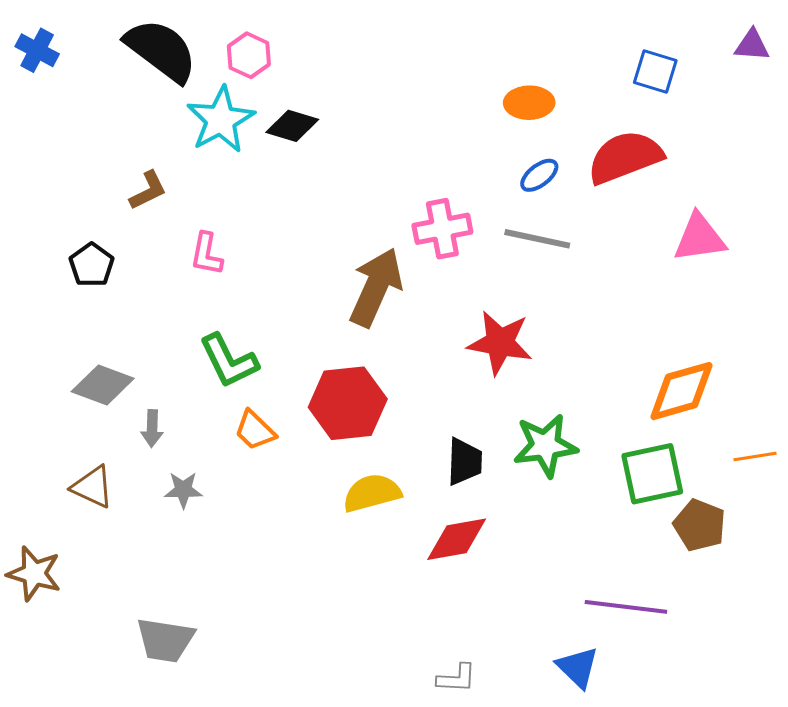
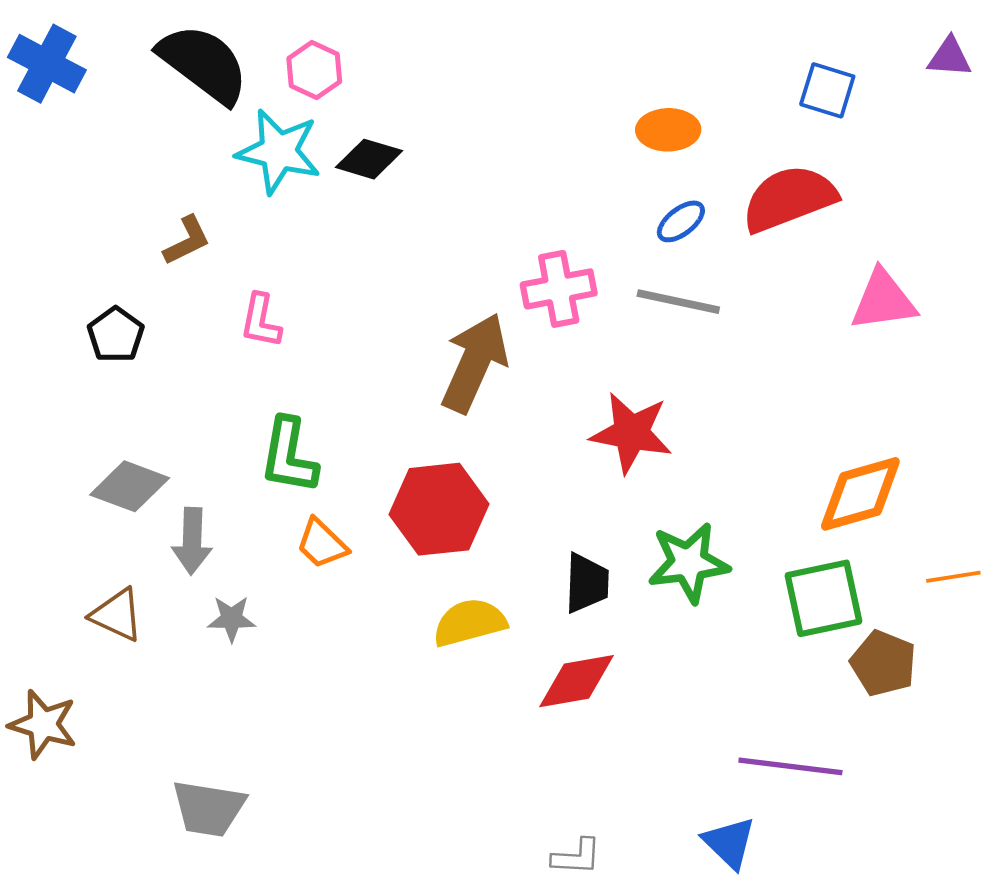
blue cross: (37, 50) -> (47, 64), size x1.4
cyan star: (221, 120) -> (279, 151), turned -30
green L-shape: (229, 361) -> (289, 456), turned 36
gray arrow: (152, 428) -> (192, 541), size x1.4

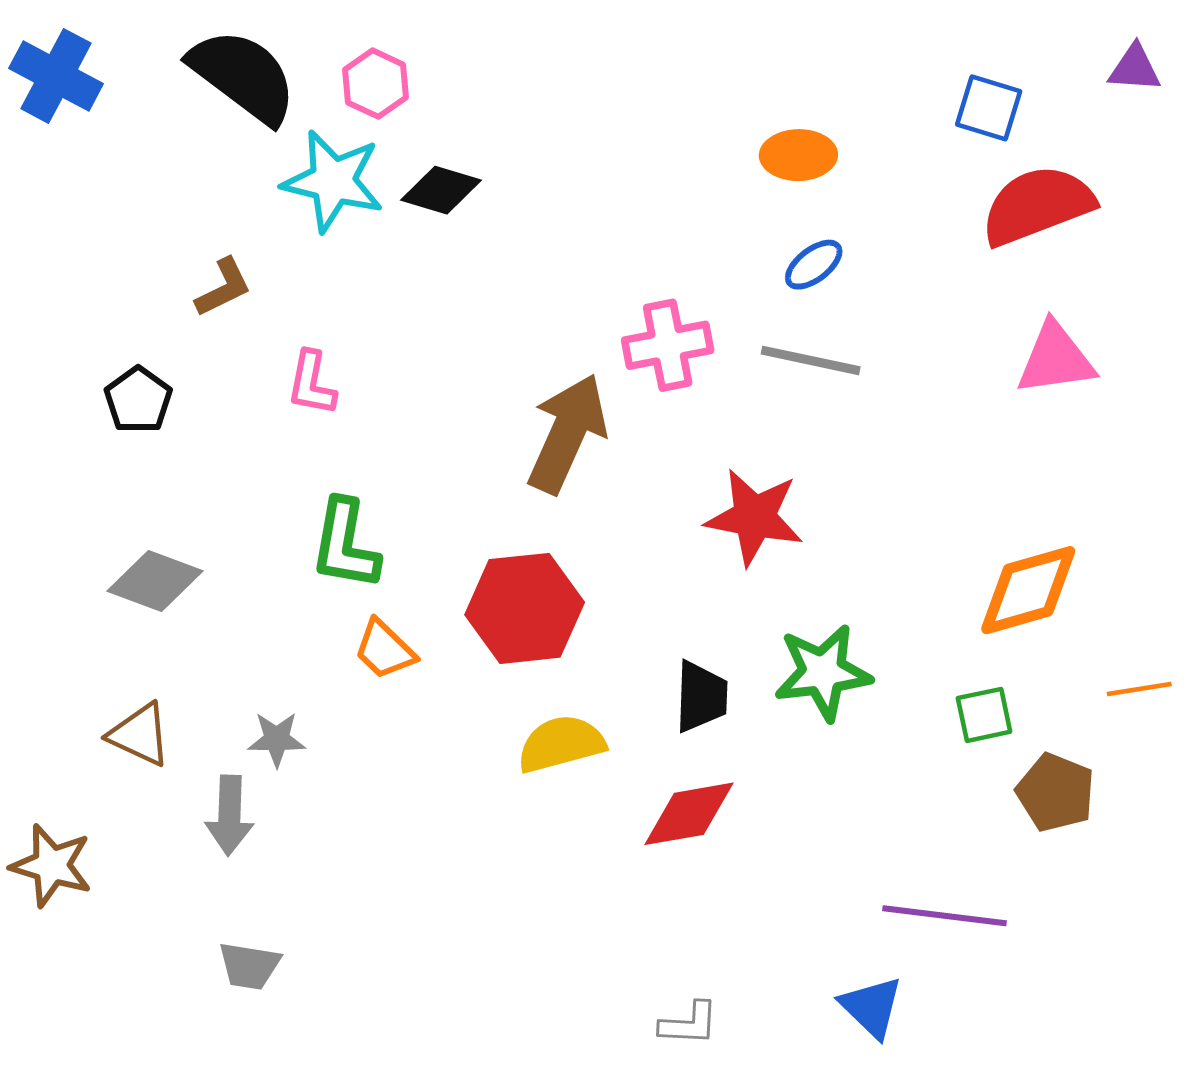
red semicircle: (789, 199) -> (1037, 205), moved
gray arrow: (192, 541) -> (229, 815), moved
green square: (823, 598) -> (984, 715), size x0.6
gray trapezoid: (209, 808) -> (249, 966), size x0.7

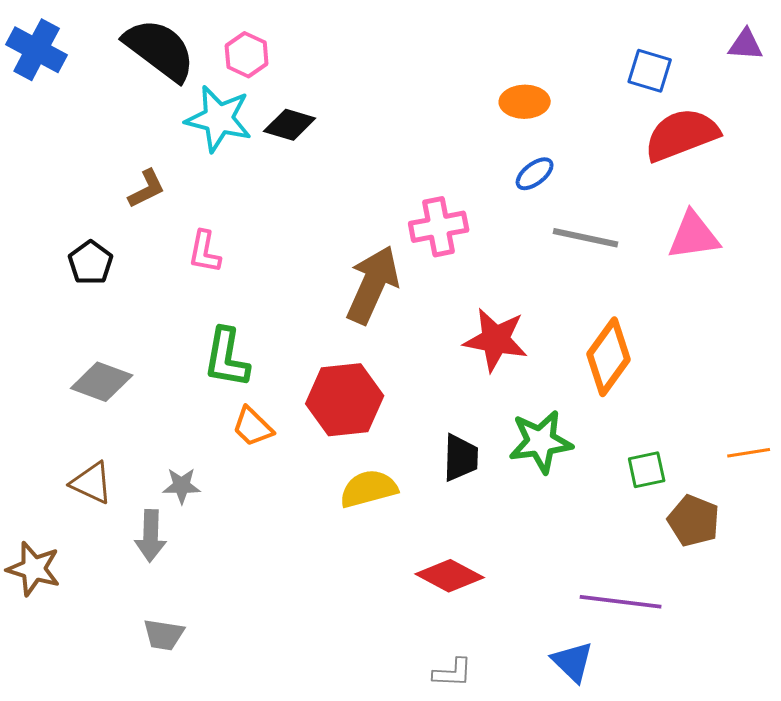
gray line: (811, 360) -> (586, 238), moved
orange diamond: (1028, 590) -> (609, 357), moved, turned -38
red diamond: (689, 814) -> (450, 576), moved, turned 38

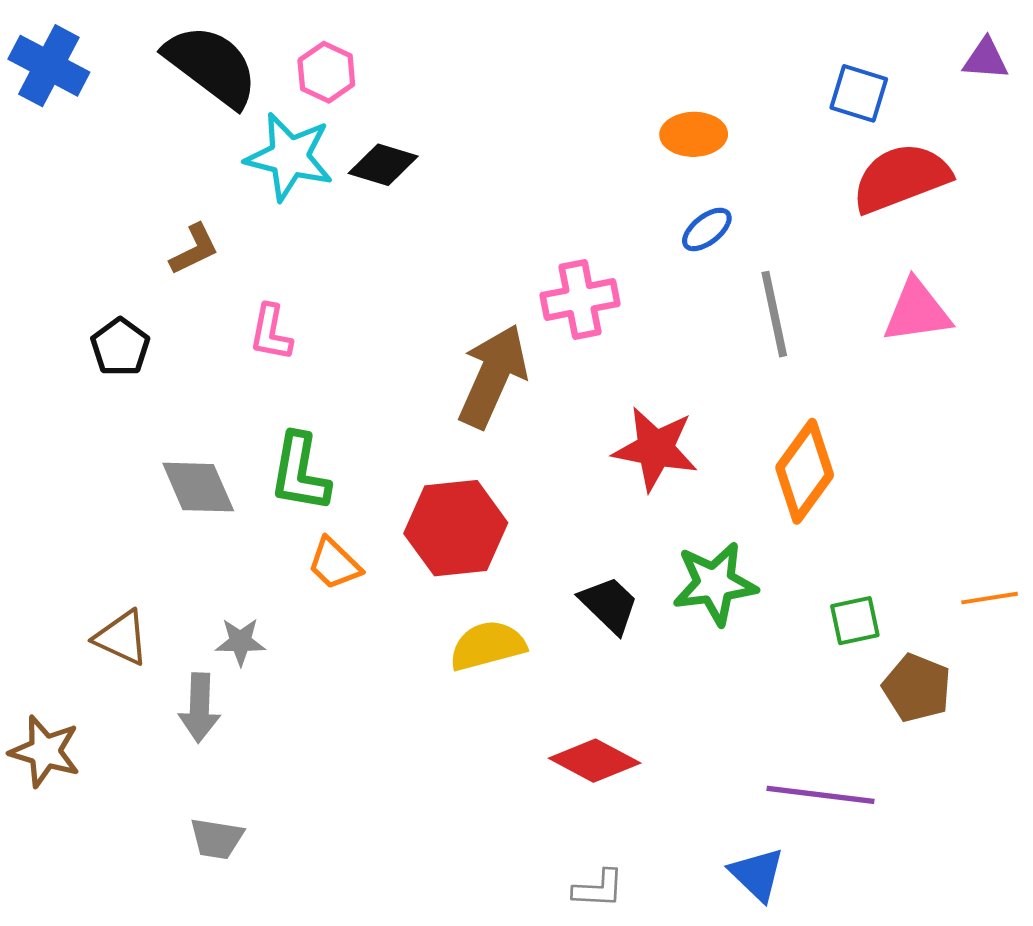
gray line: (586, 238) -> (774, 314), turned 66
gray diamond: (102, 382) -> (198, 487), moved, turned 46
black trapezoid: (461, 458) -> (609, 605), turned -48

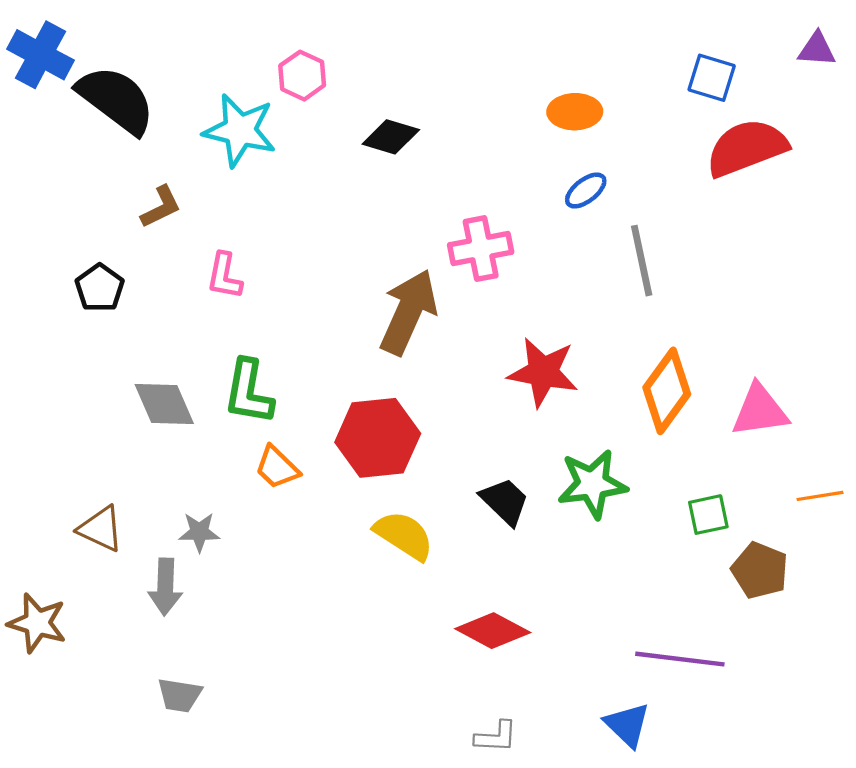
black semicircle: (211, 66) -> (116, 100), moved
pink hexagon: (326, 72) -> (302, 76), moved
black diamond: (383, 165) -> (391, 137), moved
pink triangle: (917, 311) -> (760, 411), moved
yellow semicircle: (488, 646) -> (404, 535), turned 48

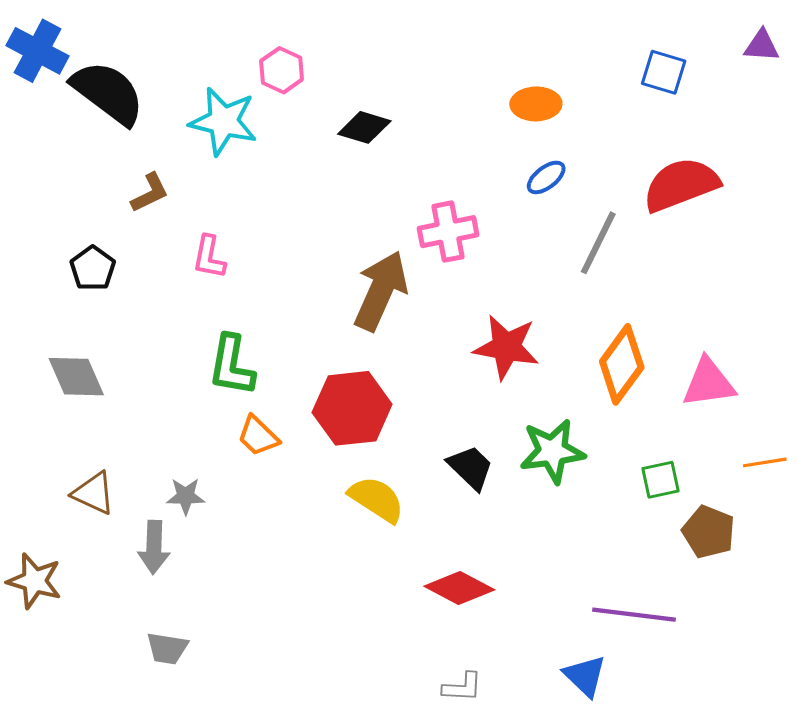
red semicircle: (747, 148) -> (681, 185), moved
gray line: (642, 261) -> (598, 243), turned 38
gray diamond: (164, 404) -> (76, 377), moved

